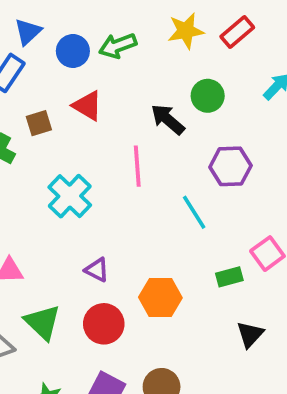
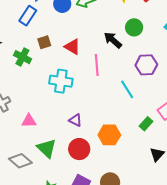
red triangle: (87, 106) -> (72, 47), moved
cyan cross: (70, 196) -> (61, 81), turned -35
green rectangle: (229, 277) -> (146, 124), turned -32

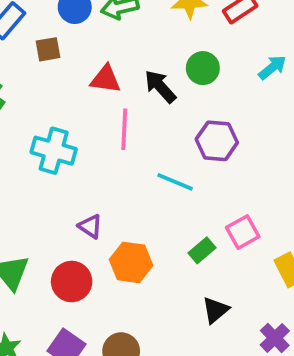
brown square: (44, 42) -> (48, 49), moved
red triangle: (72, 47) -> (106, 79), moved, turned -30
cyan line: (127, 89) -> (175, 182), turned -42
purple triangle: (75, 120) -> (90, 226), moved

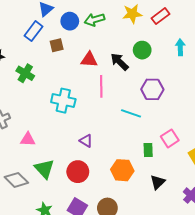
cyan arrow: (272, 67) -> (180, 47), turned -49
green rectangle: (202, 250) -> (148, 150), turned -48
orange hexagon: (131, 262) -> (122, 170), moved

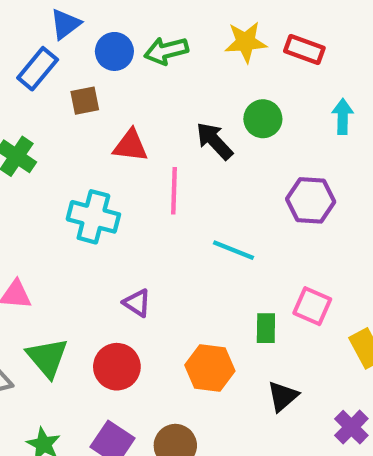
red rectangle: (160, 16) -> (304, 49), turned 54
red triangle: (89, 60) -> (130, 146), moved
purple hexagon: (152, 89) -> (311, 200), moved
pink square: (170, 138) -> (312, 306), turned -36

